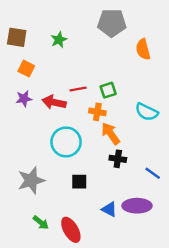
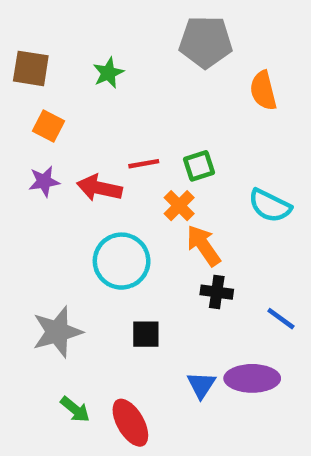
orange cross: (97, 112) -> (179, 206), turned 35
blue triangle: (109, 209) -> (201, 385), turned 35

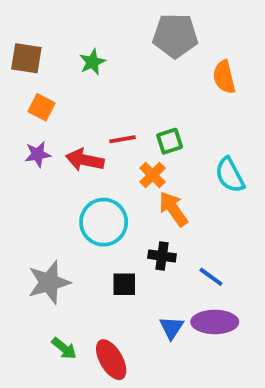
cyan semicircle: (270, 206) -> (230, 175), turned 36
black cross: (217, 292) -> (162, 256), moved
blue line: (281, 319) -> (211, 277), moved

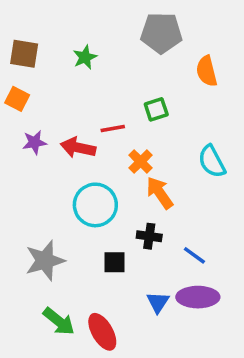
orange square: (41, 107) -> (17, 99), moved
green square: (170, 141) -> (156, 109), moved
green arrow: (64, 348) -> (59, 321), size x1.4

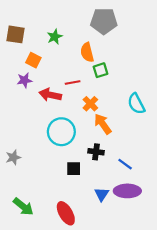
orange semicircle: (207, 71) -> (87, 52), moved
orange square: (17, 99) -> (33, 60), moved
purple star: (35, 142) -> (24, 80), moved
gray star: (45, 261) -> (13, 157), moved, size x0.6
green arrow: (59, 321) -> (23, 207), moved

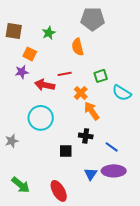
green square: (100, 70) -> (101, 76), moved
cyan semicircle: (136, 104) -> (122, 93), turned -30
cyan circle: (61, 132) -> (41, 118), moved

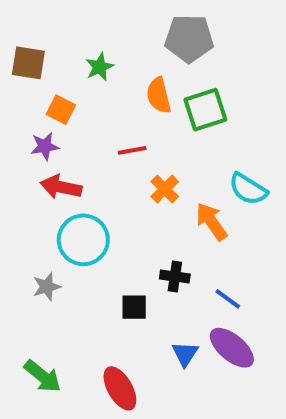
green square: (101, 76) -> (205, 110), moved, size x1.5
red arrow: (45, 85) -> (61, 187), moved
orange arrow: (92, 111) -> (211, 222), moved
gray star: (12, 141) -> (47, 287), moved
purple ellipse: (114, 171) -> (232, 348), turned 40

